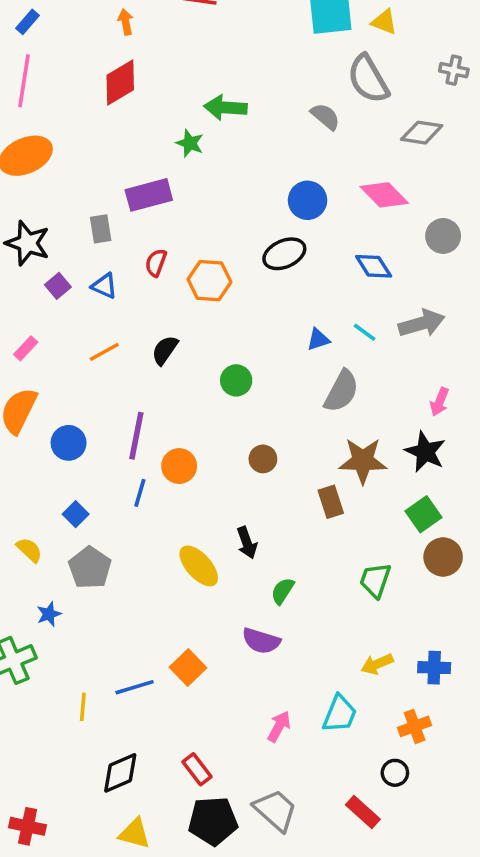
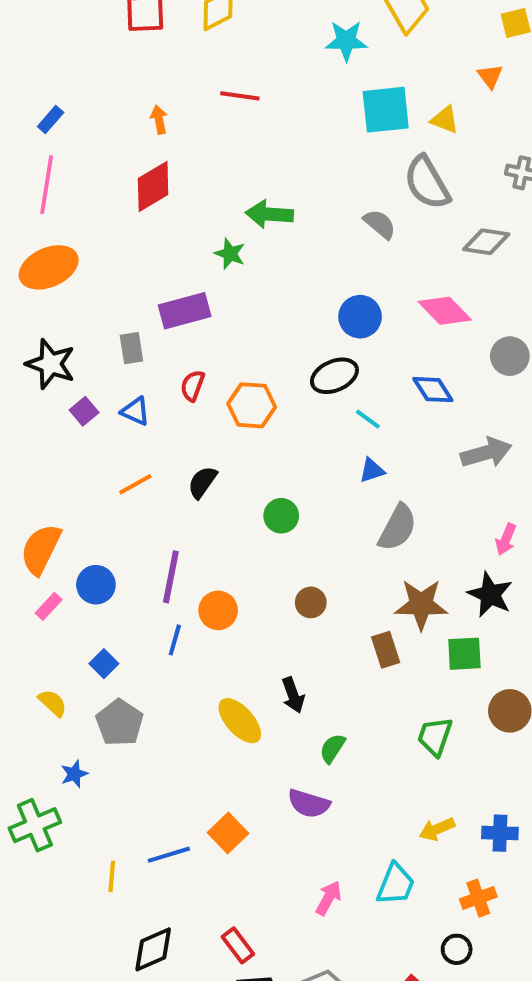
cyan line: (365, 332) -> (368, 419), moved
pink rectangle: (26, 348) -> (49, 606), moved
green square: (423, 514) -> (464, 654), moved, turned 32

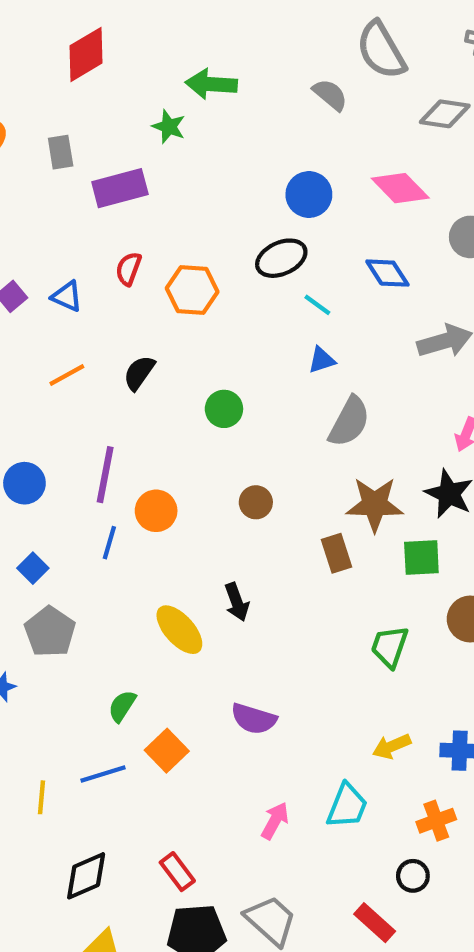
gray rectangle: (131, 348) -> (61, 152), moved
green semicircle: (332, 748) -> (122, 706), moved

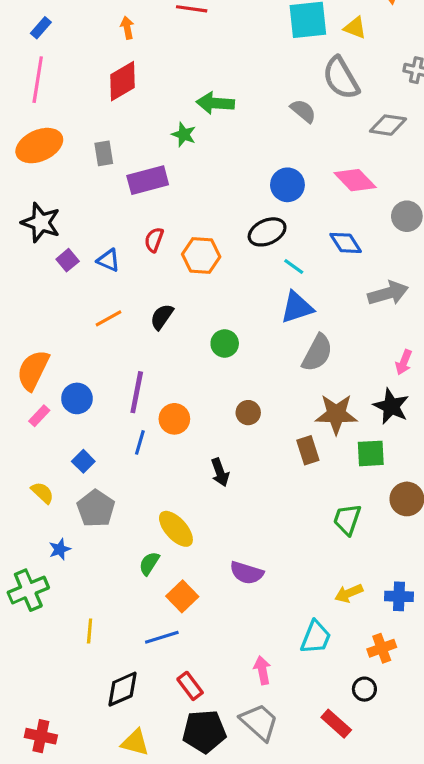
blue triangle: (322, 360) -> (297, 307), size x1.6
black arrow: (237, 602) -> (220, 472), moved
yellow ellipse: (179, 630) -> (176, 529), moved
blue line: (103, 774) -> (162, 637), moved
pink arrow: (275, 821) -> (262, 670), moved, turned -40

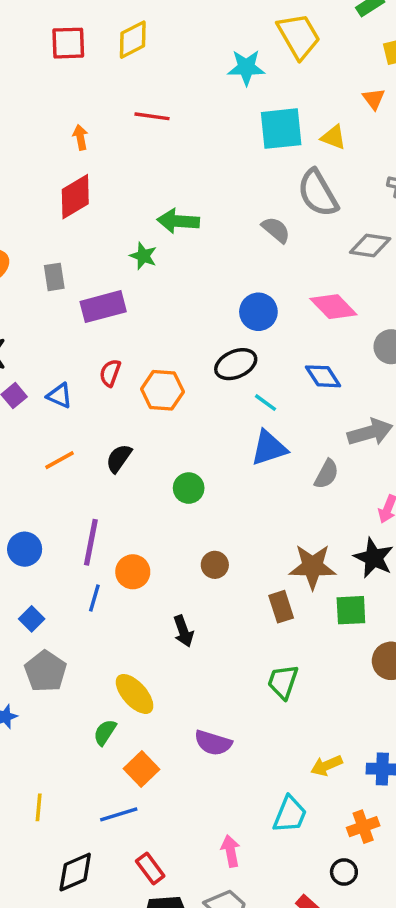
gray semicircle: (317, 353) -> (326, 474), moved, size x0.7
green trapezoid: (347, 519) -> (283, 682), moved

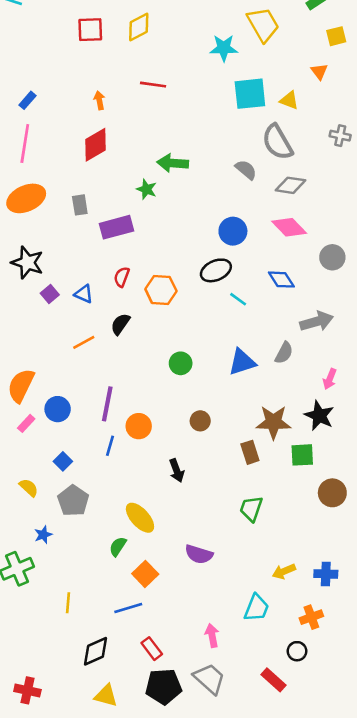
gray diamond: (370, 245) -> (290, 185), moved
blue triangle: (269, 448) -> (242, 362), moved
black semicircle: (119, 458) -> (120, 324), moved

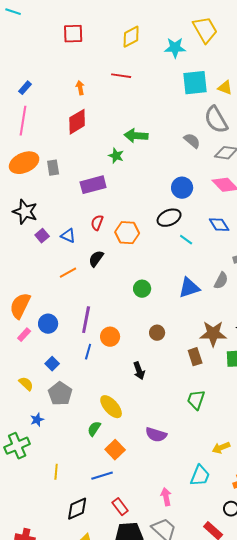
yellow diamond: (139, 27) -> (131, 37), moved
gray rectangle: (80, 205) -> (53, 168), moved

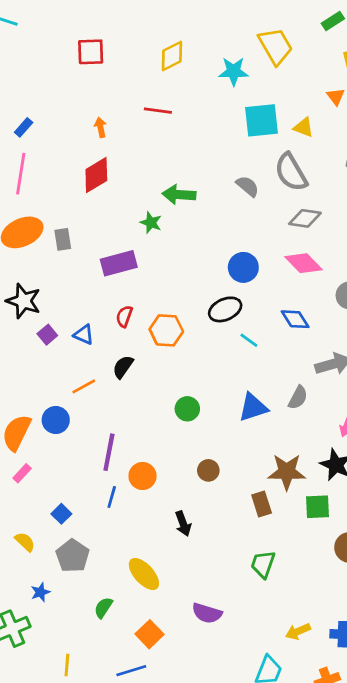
gray semicircle: (192, 141) -> (248, 186), moved
blue circle: (48, 324) -> (56, 420), moved
green semicircle: (94, 429) -> (103, 608), moved

